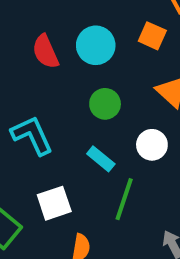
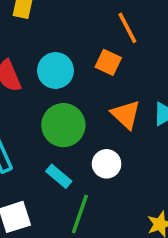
green circle: (105, 104) -> (63, 125), size x1.5

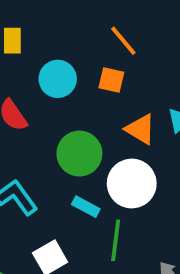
cyan circle: (55, 71) -> (58, 79), moved
white circle: (107, 164) -> (132, 184), size x1.6

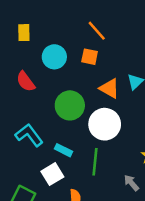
cyan rectangle: (86, 207) -> (64, 150), moved

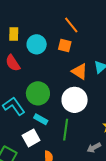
yellow rectangle: (24, 33) -> (14, 34), moved
green circle: (70, 105) -> (38, 93), moved
gray arrow: (131, 183) -> (94, 148), turned -80

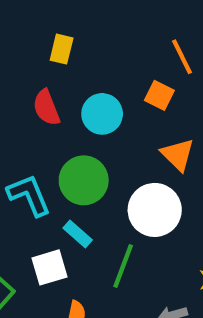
cyan circle: (37, 44) -> (102, 114), moved

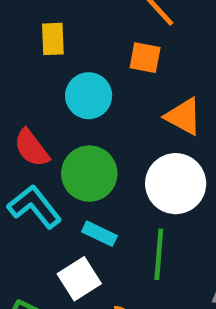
yellow rectangle: (62, 49) -> (53, 39), moved
red semicircle: (46, 108) -> (32, 148), moved

